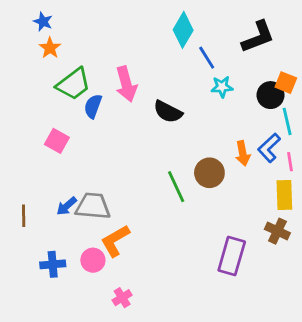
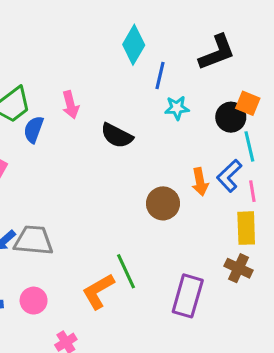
blue line: (207, 58) -> (160, 76), turned 45
pink arrow: (126, 84) -> (71, 105), size x0.7
green line: (176, 187) -> (126, 271), moved
orange L-shape: (115, 241) -> (98, 291), moved

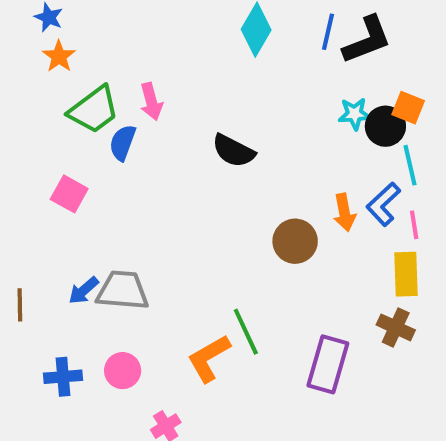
blue line: (160, 76) -> (328, 32), moved
pink arrow: (71, 105) -> (151, 102), moved
cyan star: (177, 108) -> (355, 114), moved

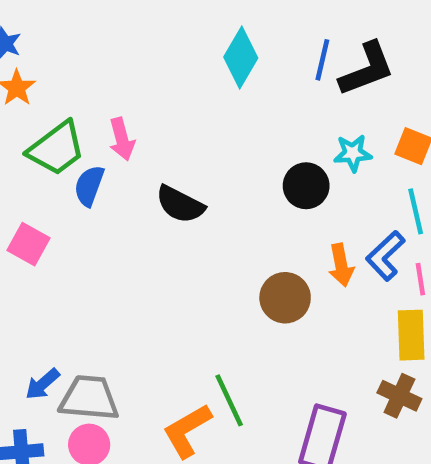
black circle: (385, 126) -> (306, 186), moved
black semicircle: (233, 151) -> (180, 204), moved
blue arrow: (84, 290) -> (42, 384), moved
gray trapezoid: (123, 290) -> (89, 398), moved

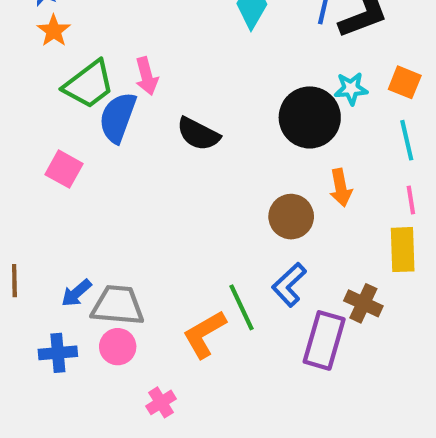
blue semicircle: (89, 186) -> (118, 117), size x1.4
black circle: (306, 186) -> (310, 117), size x1.5
blue L-shape: (385, 256) -> (289, 285), moved
brown cross: (399, 396) -> (363, 303), moved

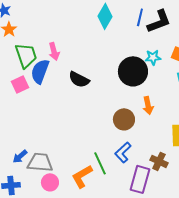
green trapezoid: (89, 84) -> (26, 55), turned -72
pink square: (64, 169) -> (20, 84), moved, turned 36
pink circle: (118, 347) -> (50, 182), moved

